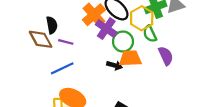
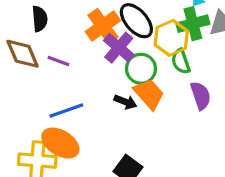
black semicircle: (52, 25) -> (40, 19), moved
orange trapezoid: (130, 58) -> (149, 94), turned 45
blue line: (62, 68) -> (66, 110), moved

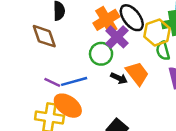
purple line: (58, 61) -> (52, 82), moved
green circle: (141, 69) -> (101, 54), moved

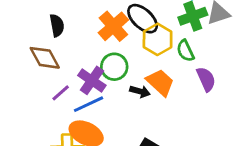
yellow hexagon: (157, 33) -> (158, 39), moved
purple cross: (117, 37) -> (92, 80), moved
purple line: (52, 82) -> (61, 93), moved, turned -56

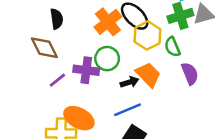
purple cross: (92, 80) -> (86, 70), turned -30
black arrow: (140, 91) -> (129, 82), turned -36
blue line: (89, 104) -> (128, 110), moved

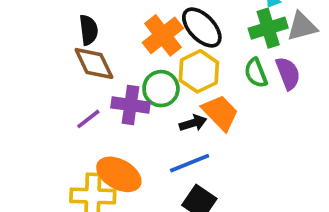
yellow hexagon: (147, 35) -> (199, 71), moved
brown diamond: (44, 48) -> (94, 63), moved
purple semicircle: (190, 74) -> (288, 73), moved

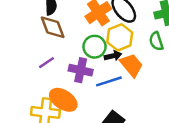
purple cross: (131, 105) -> (81, 70), moved
black arrow: (193, 123) -> (113, 56), moved
blue line: (190, 163) -> (109, 81), moved

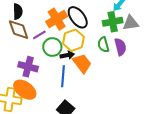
purple line: (46, 63) -> (39, 35), moved
purple cross: (81, 70) -> (28, 67), moved
blue line: (109, 81) -> (63, 76), turned -70

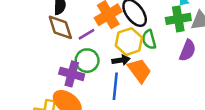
green semicircle: (103, 45) -> (149, 39), moved
green circle: (52, 47) -> (87, 61), moved
purple semicircle: (120, 47) -> (188, 50), turned 36

